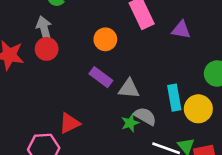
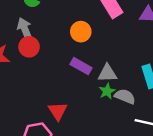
red triangle: (69, 123) -> (58, 111), turned -30
green star: (130, 123) -> (107, 91), moved

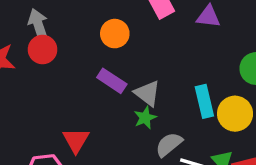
gray triangle: (107, 73) -> (147, 93), turned 36
gray semicircle: (125, 96) -> (169, 144), moved, turned -66

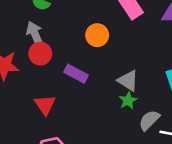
purple rectangle: (112, 81) -> (76, 74), moved
red triangle: (76, 140) -> (45, 105), moved

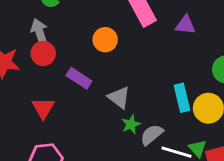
gray triangle: (128, 81) -> (119, 97), moved
green star: (128, 100) -> (131, 124), moved

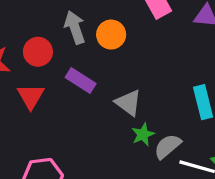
gray arrow: (40, 32) -> (75, 27), moved
red triangle: (43, 108) -> (31, 96), moved

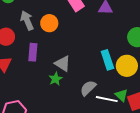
purple rectangle: (81, 81) -> (33, 52), turned 66
green star: (143, 134) -> (55, 79), moved

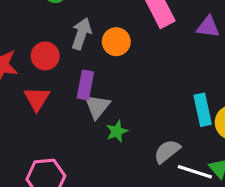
gray arrow: (27, 20) -> (81, 34), turned 36
gray triangle: (63, 63) -> (97, 106), moved, turned 30

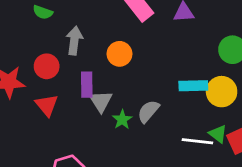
orange circle: (116, 42) -> (120, 54), moved
cyan rectangle: (203, 110) -> (193, 86), turned -68
gray semicircle: (167, 151) -> (148, 111), moved

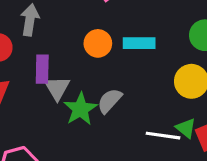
orange circle: (120, 54) -> (98, 43), moved
cyan rectangle: (193, 86) -> (139, 43), moved
green star: (122, 120) -> (80, 109), size x1.5

